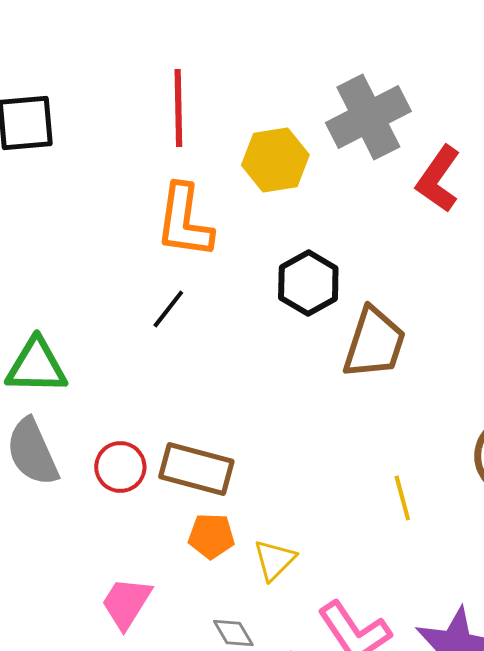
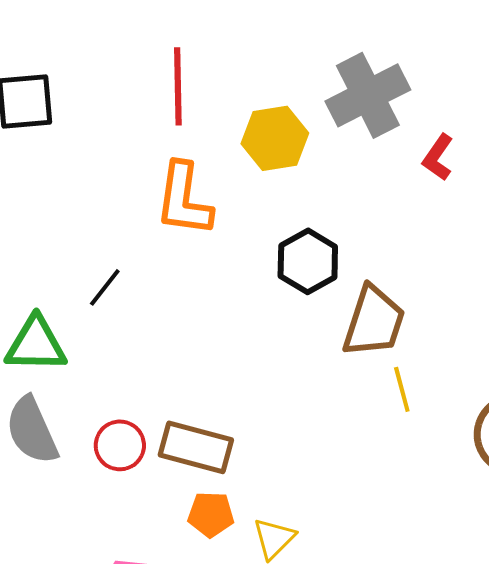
red L-shape: (438, 179) -> (438, 157), size x0.7
black line: (168, 309) -> (105, 287), moved
yellow line: (402, 498) -> (402, 389), moved

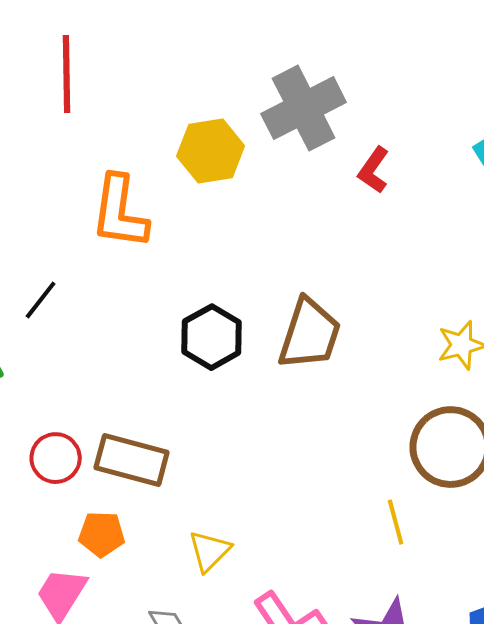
red line: (178, 86) -> (67, 74), moved
black hexagon: (308, 261) -> (212, 337), moved
yellow line: (402, 389) -> (396, 522), moved
orange pentagon: (211, 514) -> (102, 534), moved

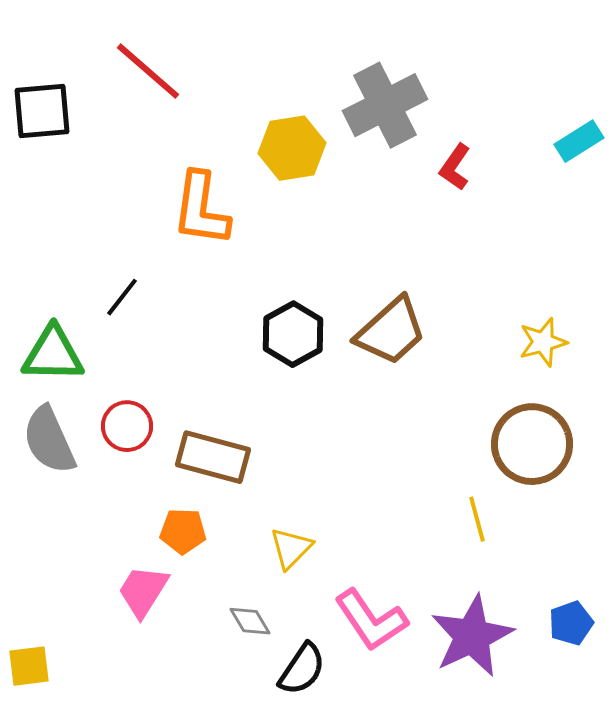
red line: (67, 74) -> (148, 71), turned -48
brown trapezoid: (310, 334) -> (391, 331), turned 30
red circle: (56, 458) -> (127, 426), moved

